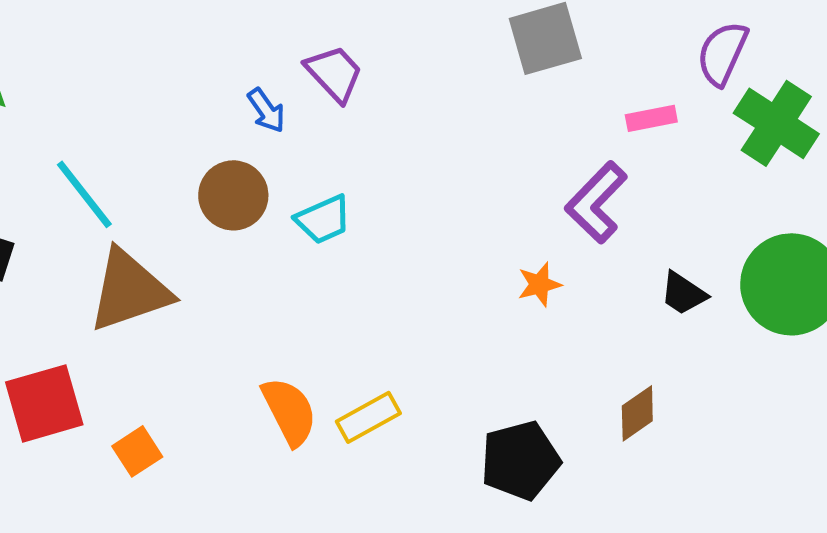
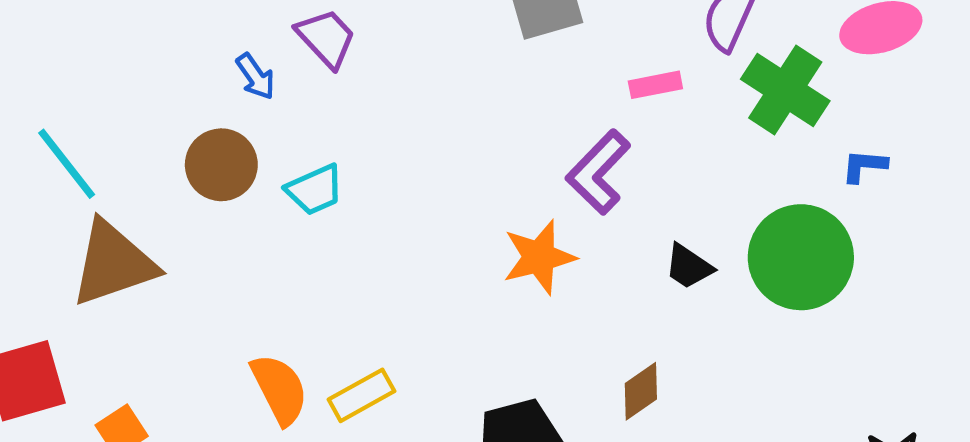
orange star: (539, 284) -> (539, 257), size x1.6

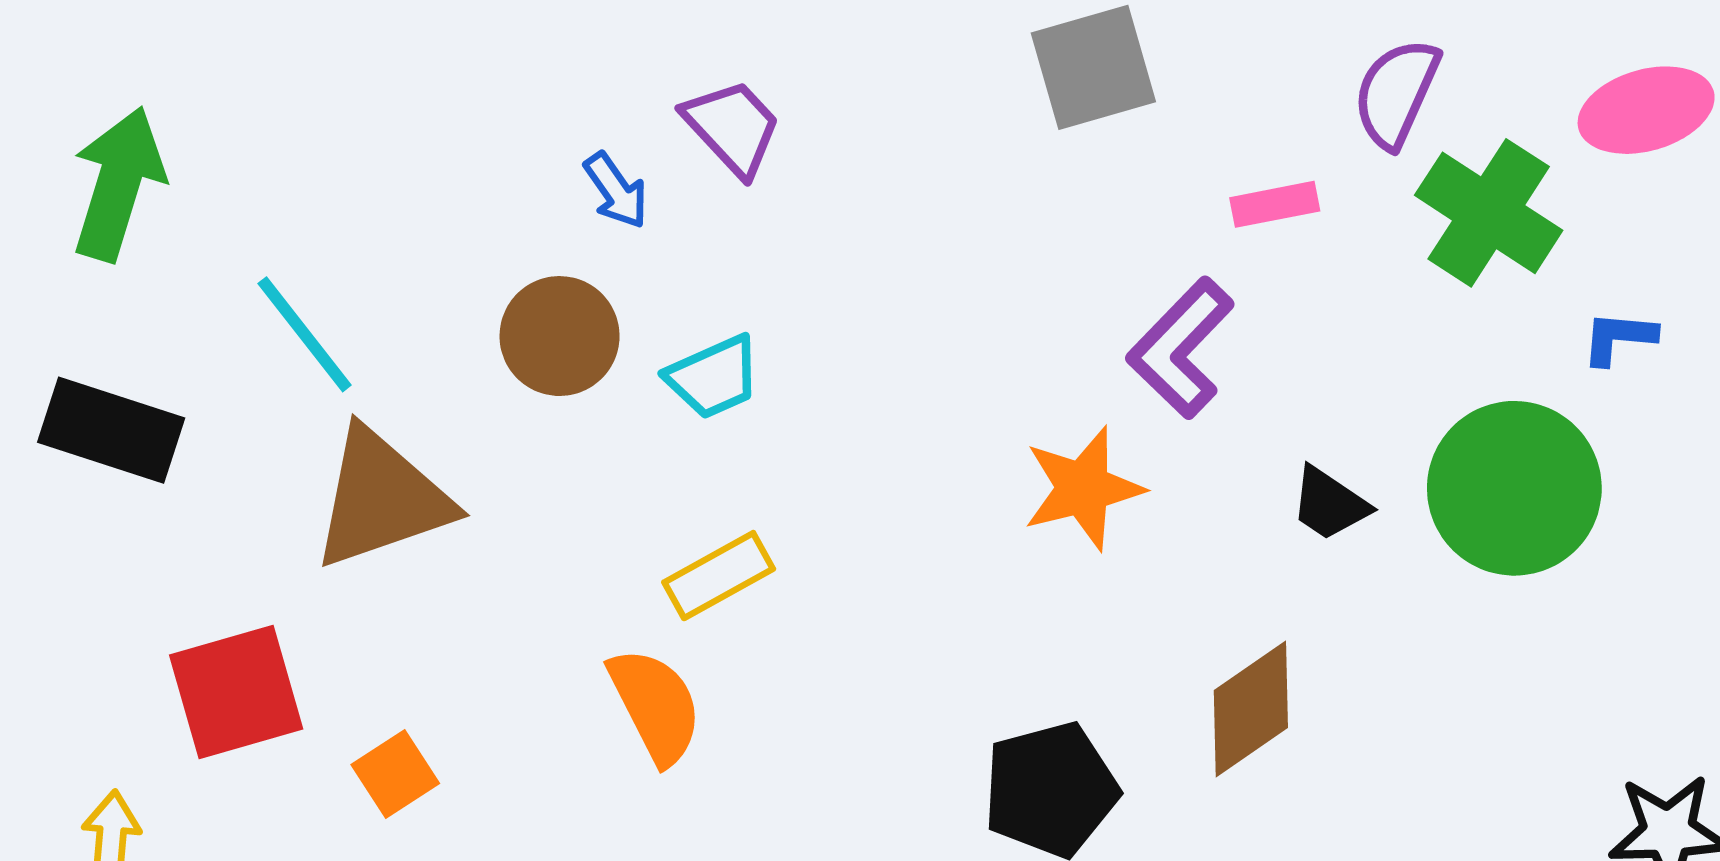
brown diamond: (641, 391) -> (1251, 709), size x1.4
yellow rectangle: (362, 395) -> (719, 576), moved

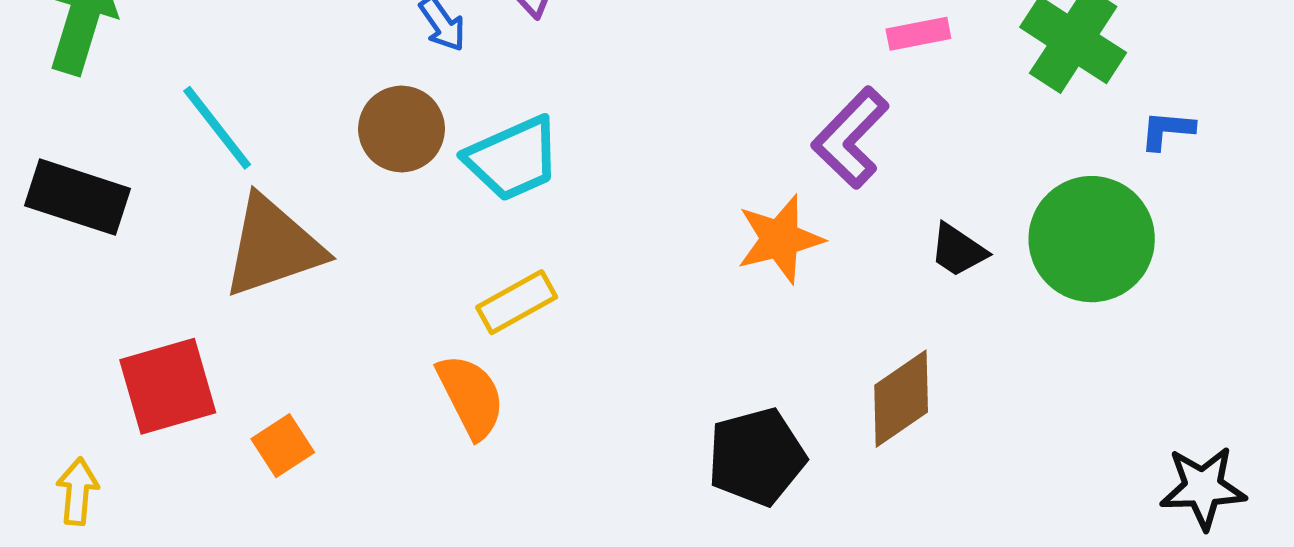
cyan trapezoid: (714, 377) -> (513, 159), size x1.4

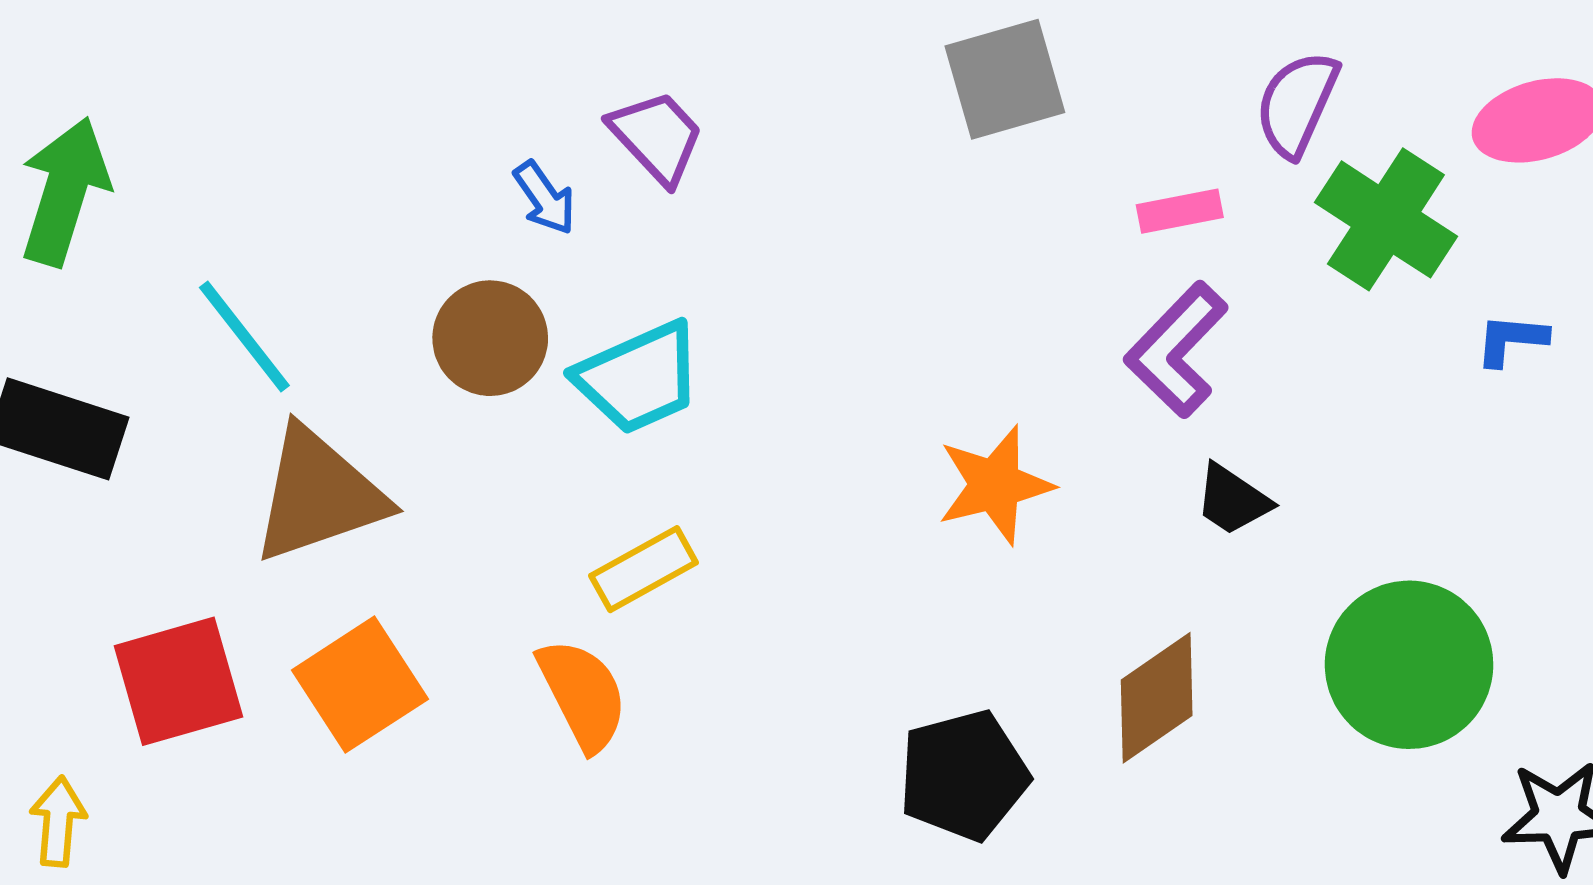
purple L-shape: (850, 138) -> (1176, 350), moved
green circle: (1092, 239) -> (1409, 665), moved
orange square: (283, 446) -> (360, 685), moved, size x1.6

